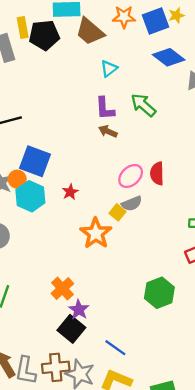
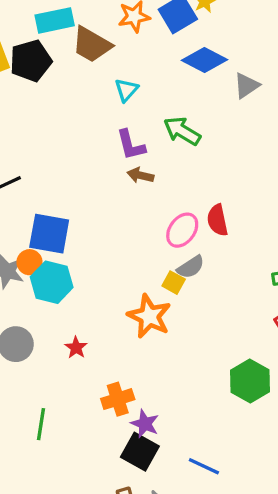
red star: (70, 192) -> (76, 348), moved
orange cross: (62, 288) -> (118, 399), turned 35

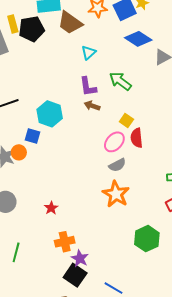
blue square: (49, 234) -> (33, 136), size x0.6
cyan hexagon: (52, 282) -> (50, 114), moved
yellow square: (174, 283) -> (126, 120), moved
orange star: (149, 316) -> (116, 194), moved
red star: (76, 348) -> (51, 208), moved

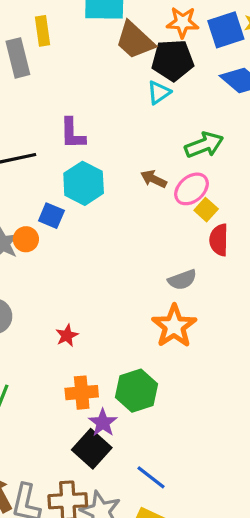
black pentagon: (32, 29) -> (173, 60), moved
green arrow: (120, 81) -> (204, 145), turned 115
purple L-shape: (88, 87) -> (72, 133), moved
pink ellipse: (114, 142) -> (191, 189), moved
green hexagon: (147, 239) -> (136, 391), moved

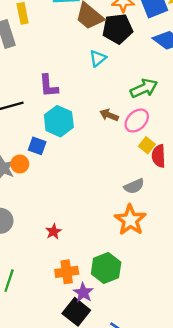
cyan triangle: (159, 92) -> (98, 58), moved
yellow square: (206, 210) -> (147, 145), moved

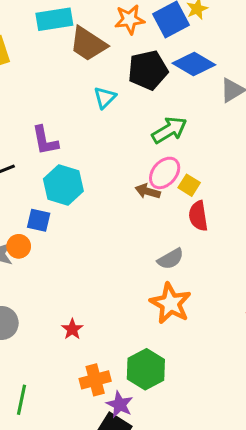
black pentagon: (118, 29) -> (148, 70), moved
brown arrow: (109, 115) -> (148, 191), moved
yellow square: (147, 145) -> (189, 185), moved

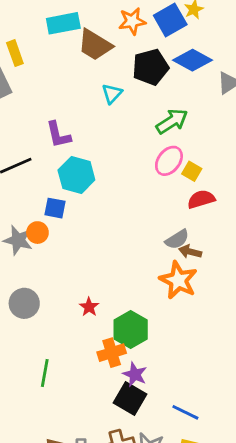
brown arrow: (148, 191) -> (190, 252), moved
red semicircle: (198, 216) -> (201, 199), turned 84
green hexagon: (146, 369) -> (131, 330), moved

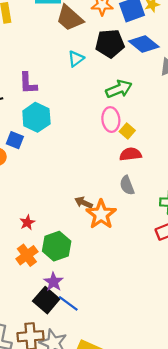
pink ellipse: (169, 161) -> (111, 120), turned -55
gray semicircle: (177, 239) -> (127, 185), moved, turned 90
brown arrow: (190, 252) -> (84, 203), moved
orange cross: (112, 353) -> (27, 255), moved, turned -30
blue line: (185, 412) -> (68, 303), moved

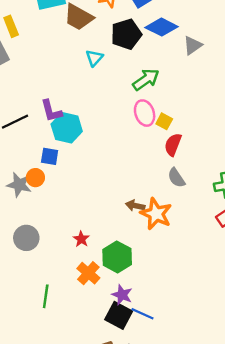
purple L-shape: (28, 83) -> (51, 111), moved
red semicircle: (131, 154) -> (173, 145), turned -50

